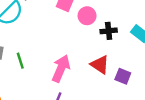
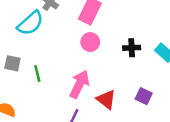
pink circle: (87, 16) -> (90, 42), moved
red triangle: (100, 65) -> (106, 99), moved

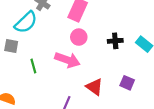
gray square: (12, 63) -> (11, 46), moved
pink arrow: (79, 84) -> (67, 60), moved, turned 85

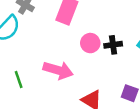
pink circle: (79, 37) -> (90, 43), moved

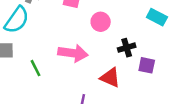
black cross: (113, 45) -> (127, 48), moved

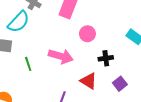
purple square: (147, 65) -> (120, 84), moved, turned 32

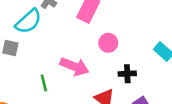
green line: (28, 64) -> (44, 83), moved

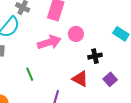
pink arrow: (74, 66) -> (49, 42), moved, turned -30

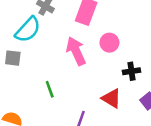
pink arrow: (49, 42) -> (76, 51), turned -100

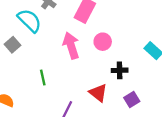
cyan semicircle: (28, 30) -> (30, 21), turned -95
gray square: (13, 58) -> (13, 45), turned 35

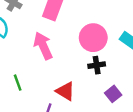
pink circle: (103, 42) -> (93, 38), moved, size x1.5
red triangle: (98, 93) -> (65, 91), moved

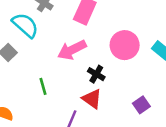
pink arrow: (43, 46) -> (72, 50), turned -96
black cross: (97, 65) -> (96, 74), moved, turned 35

